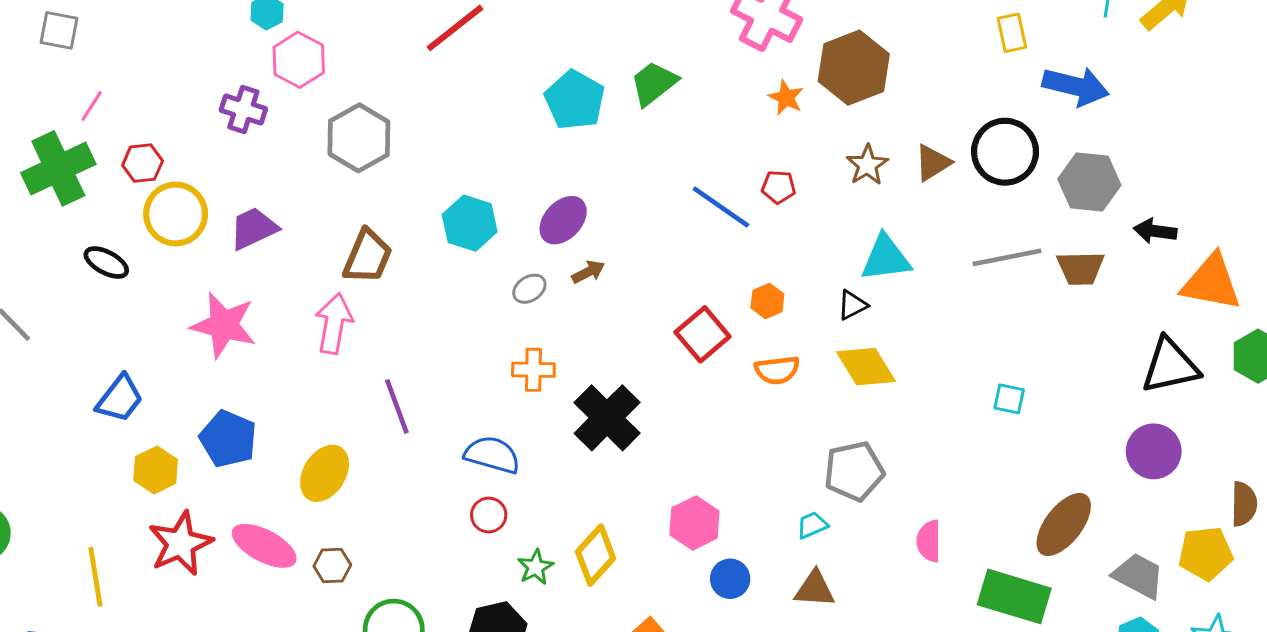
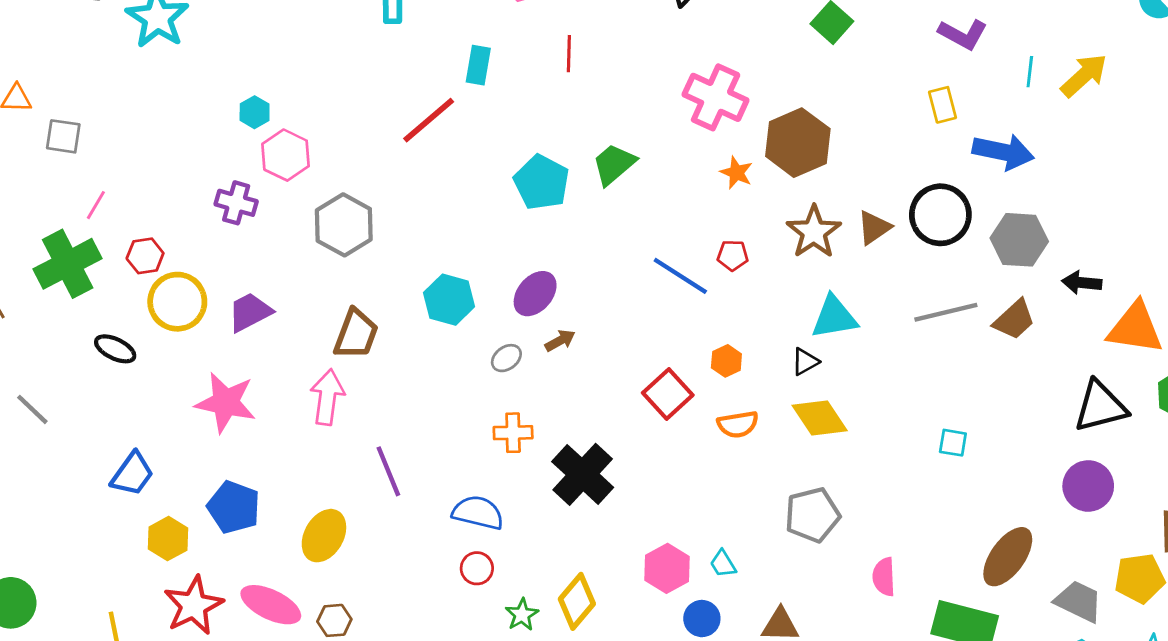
brown star: (867, 165) -> (814, 232), size x1.4
brown trapezoid: (1081, 268) -> (1014, 320), turned -39
cyan trapezoid: (812, 525) -> (723, 564), moved, turned -96

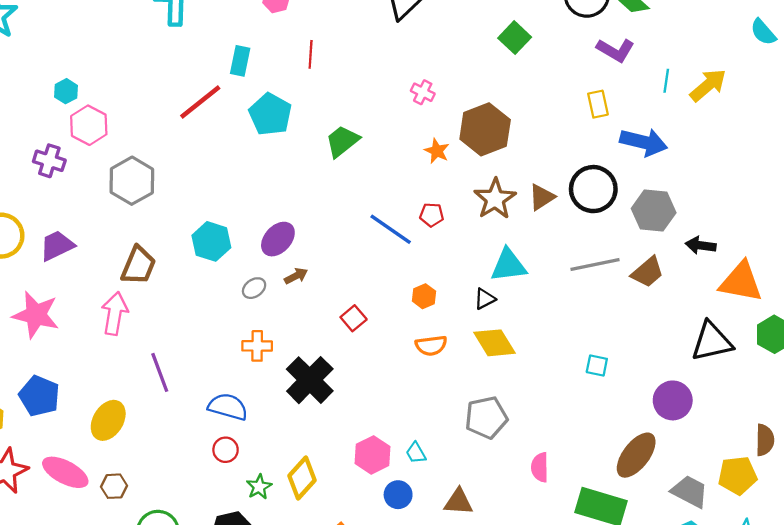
pink cross: (716, 97) -> (423, 92), size x0.5
cyan pentagon: (542, 182) -> (270, 114), moved
red square: (668, 394) -> (354, 318), moved, size x0.7
purple circle: (1088, 486) -> (673, 400), moved

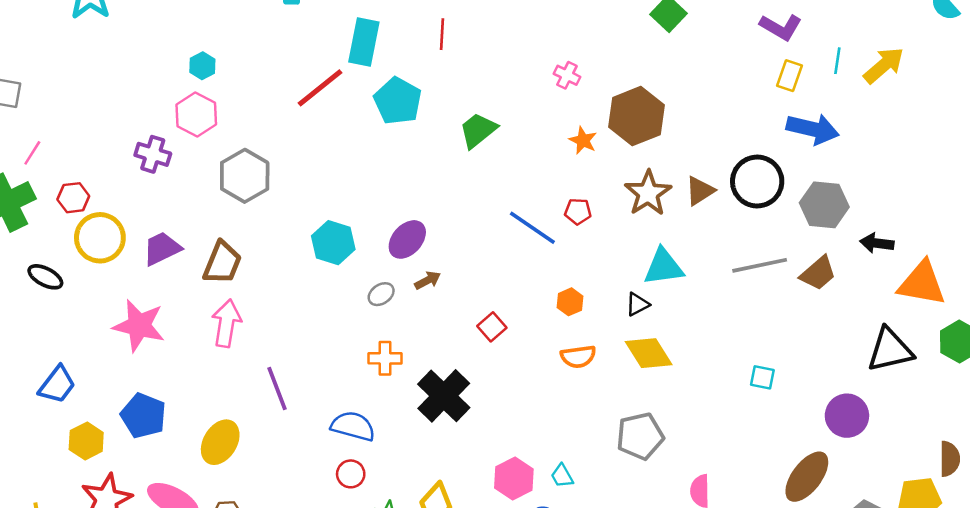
cyan rectangle: (240, 61) -> (364, 42), size x1.4
cyan hexagon: (66, 91) -> (202, 66), moved
yellow rectangle: (598, 104) -> (790, 76), moved, turned 32
brown trapezoid: (138, 265) -> (222, 263), moved

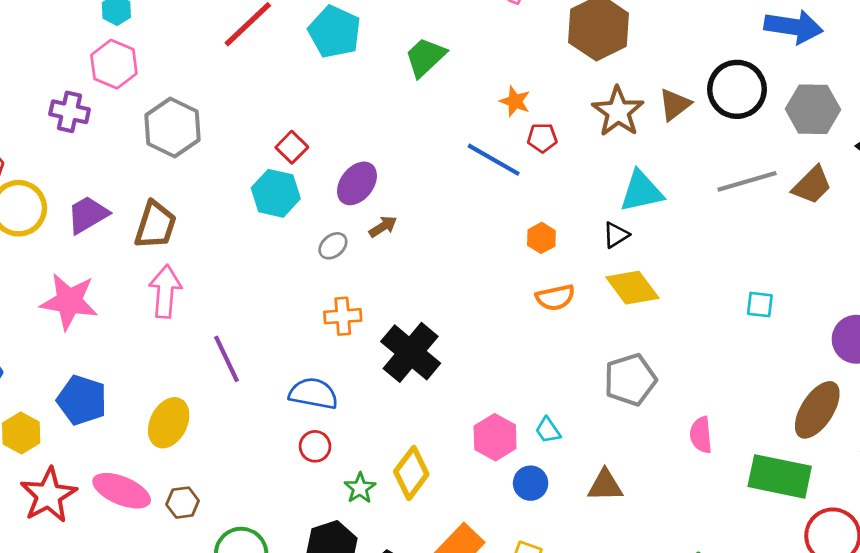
orange star: (583, 140) -> (515, 101), moved
red square: (492, 327) -> (292, 147), moved

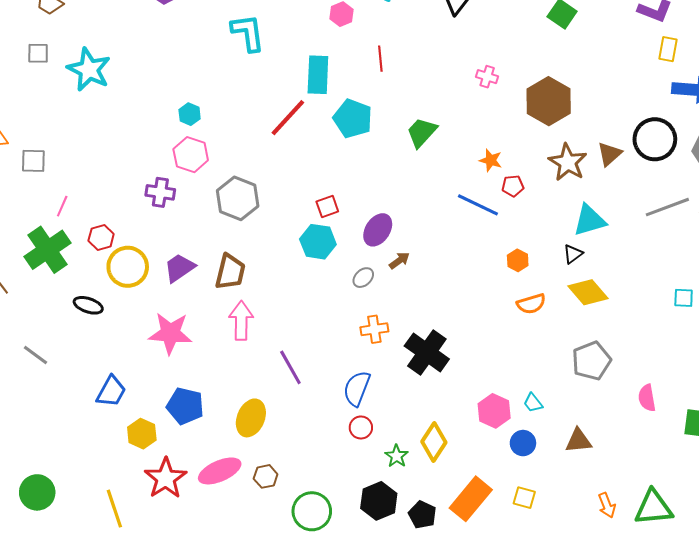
red square: (292, 147) -> (327, 207), turned 30
blue semicircle: (313, 394) -> (357, 388), turned -75
pink ellipse: (122, 491) -> (220, 471), turned -42

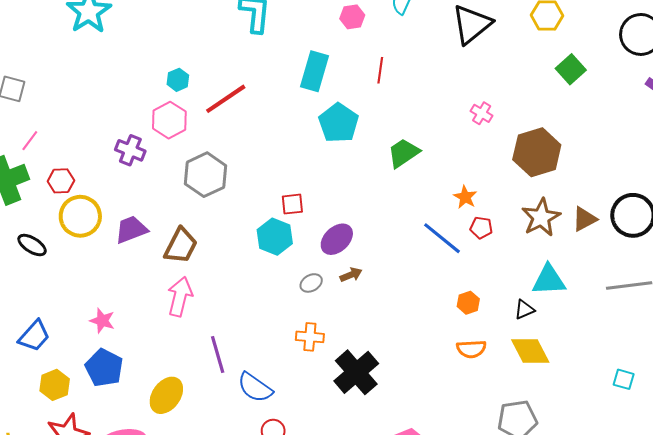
red line: (288, 118) -> (226, 99), moved
pink star: (170, 333) -> (102, 321), moved, size x0.6
blue semicircle: (357, 388) -> (255, 388), moved, turned -90

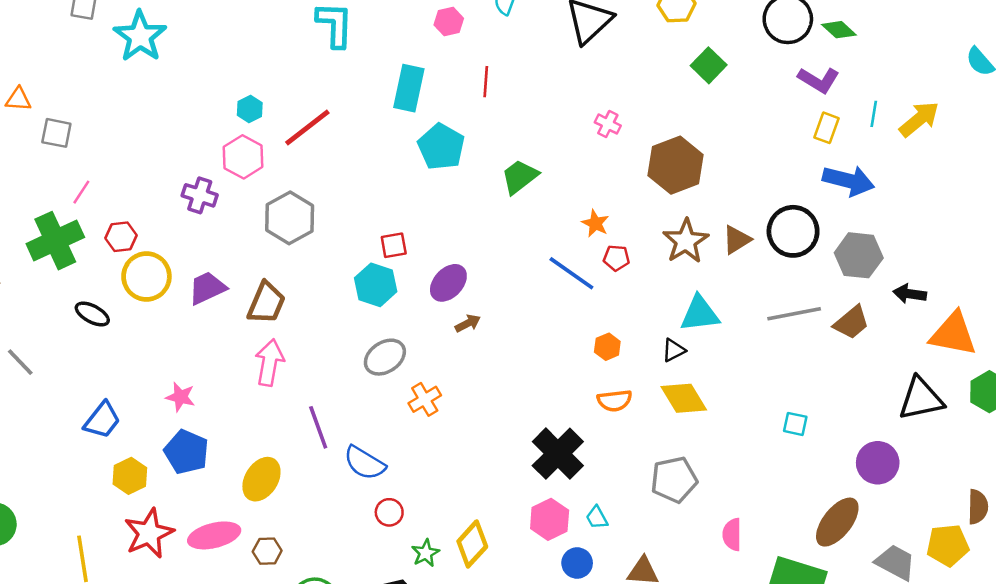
gray ellipse: (311, 283) -> (385, 357), moved, size x1.6
orange cross: (310, 337) -> (425, 399), turned -32
black cross: (356, 372) -> (558, 454), moved

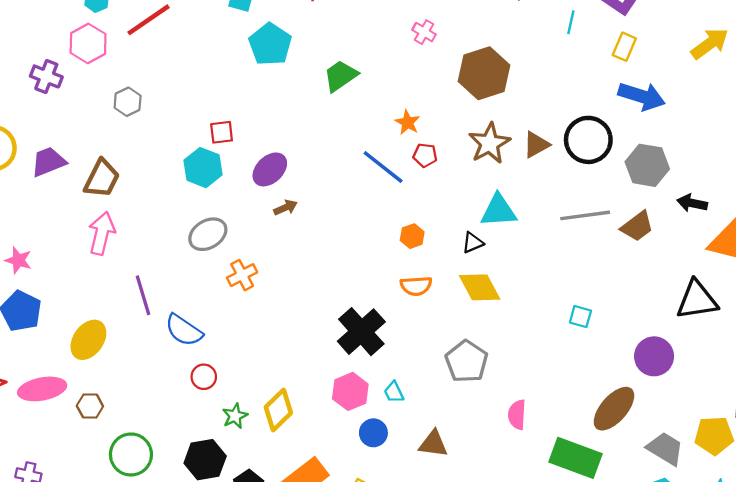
cyan line: (874, 114) -> (571, 22), moved
gray hexagon: (290, 218) -> (128, 102), size x0.6
gray pentagon: (674, 480) -> (467, 361), turned -30

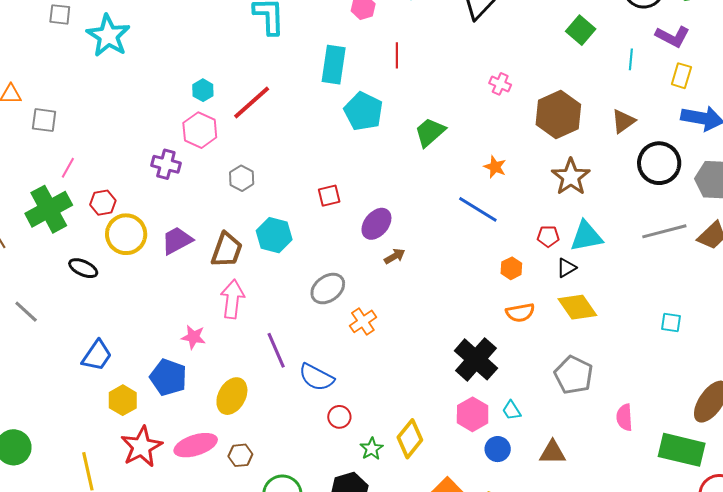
brown triangle: (536, 145) -> (623, 121), moved
red pentagon: (425, 155) -> (548, 236), moved
cyan hexagon: (203, 168) -> (274, 235), moved
pink star: (18, 260) -> (193, 337), moved

